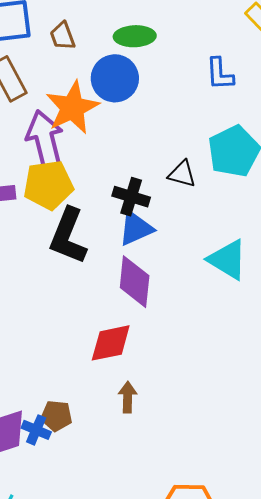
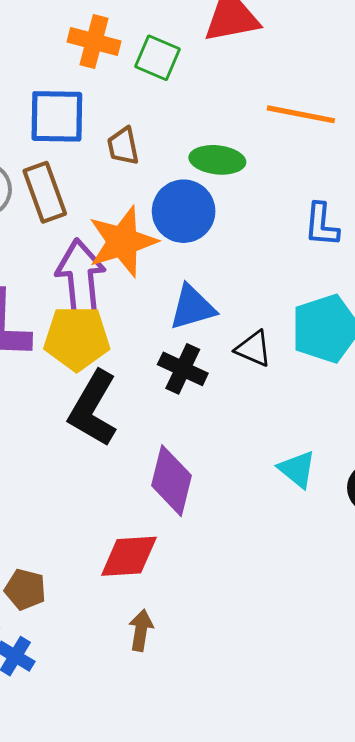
blue triangle: (136, 228) -> (192, 307), moved
cyan triangle: (228, 260) -> (297, 469), size x0.7
brown pentagon: (56, 416) -> (25, 589), moved

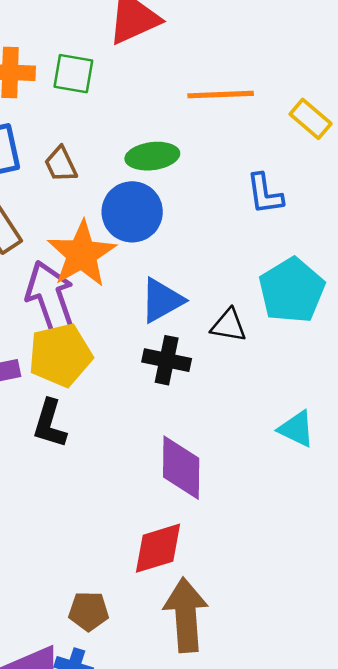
black L-shape: (93, 409) -> (50, 424), moved, size x0.7
brown pentagon: (25, 589) -> (89, 611), moved
brown arrow: (141, 630) -> (186, 615), size x1.8

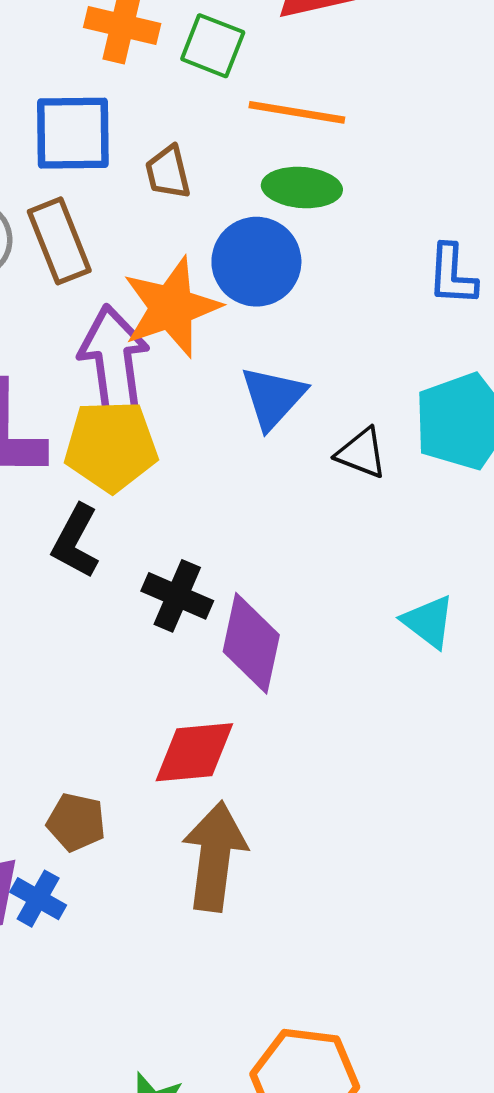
orange line: (221, 95) -> (297, 112), moved
blue triangle: (162, 300) -> (273, 397), turned -30
black cross: (167, 360) -> (177, 596), moved

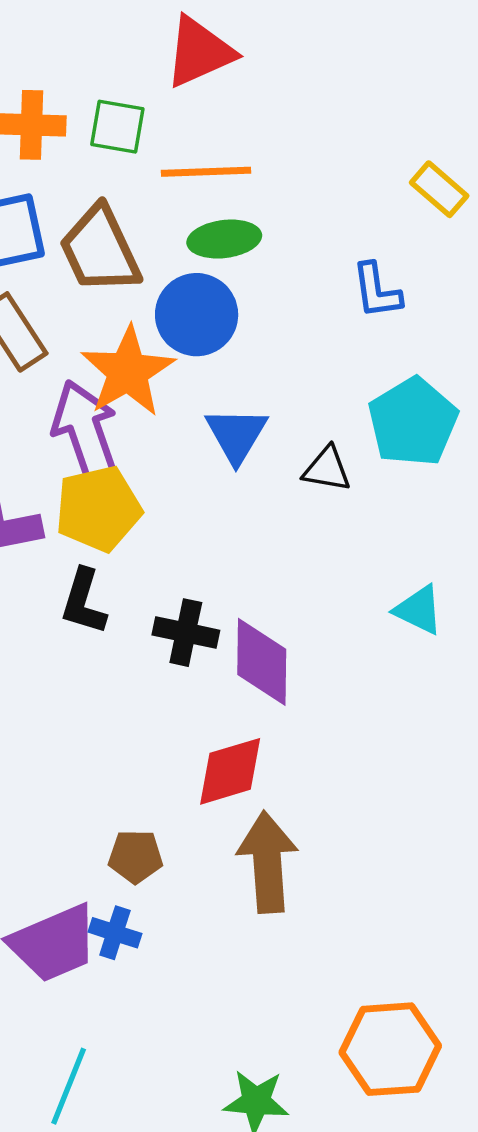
brown trapezoid: (168, 172) -> (100, 250), size x1.8

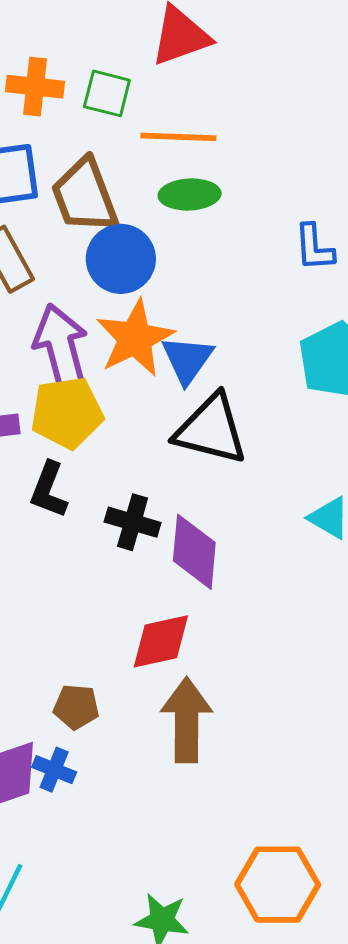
blue circle: (197, 315) -> (121, 259), moved
orange star: (128, 372) -> (135, 338), moved
black triangle: (327, 469) -> (211, 429), moved, size x1.8

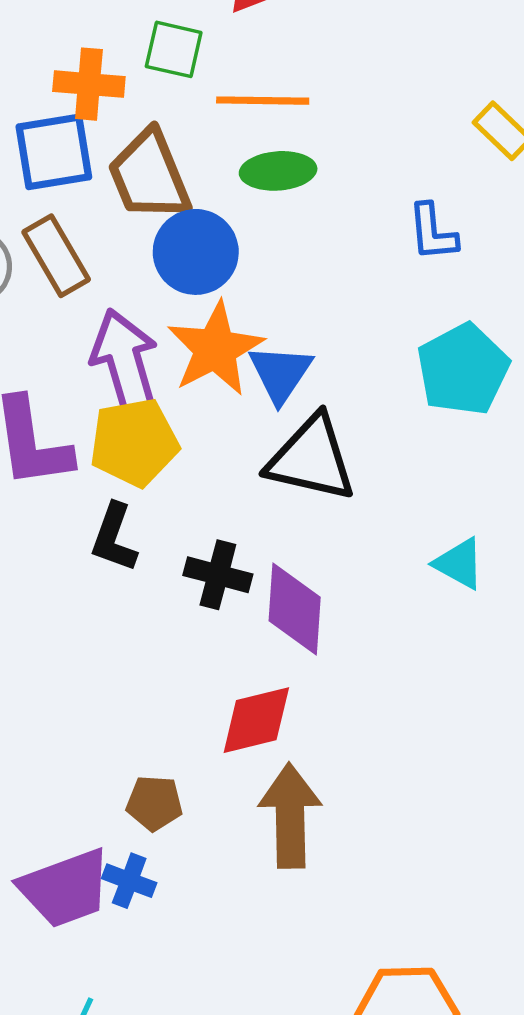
orange cross: (35, 87) -> (89, 84), moved

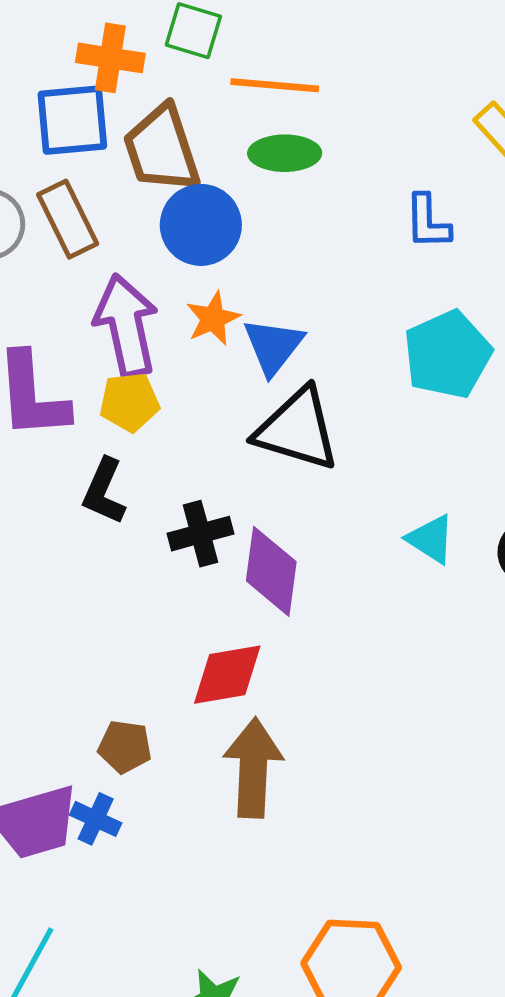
orange star: (215, 349) -> (213, 318), size x0.6
yellow pentagon: (134, 442) -> (130, 402), size x0.7
black cross: (218, 575) -> (200, 534), turned -34

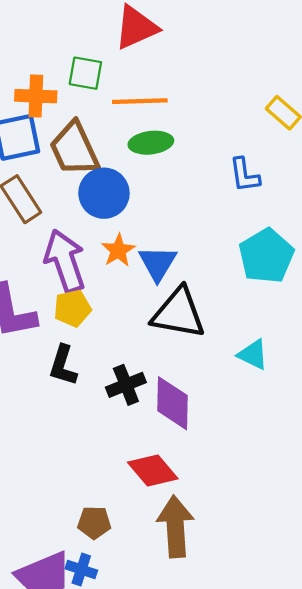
cyan triangle: (431, 539) -> (253, 355), moved
red diamond: (227, 675) -> (153, 470), turned 66

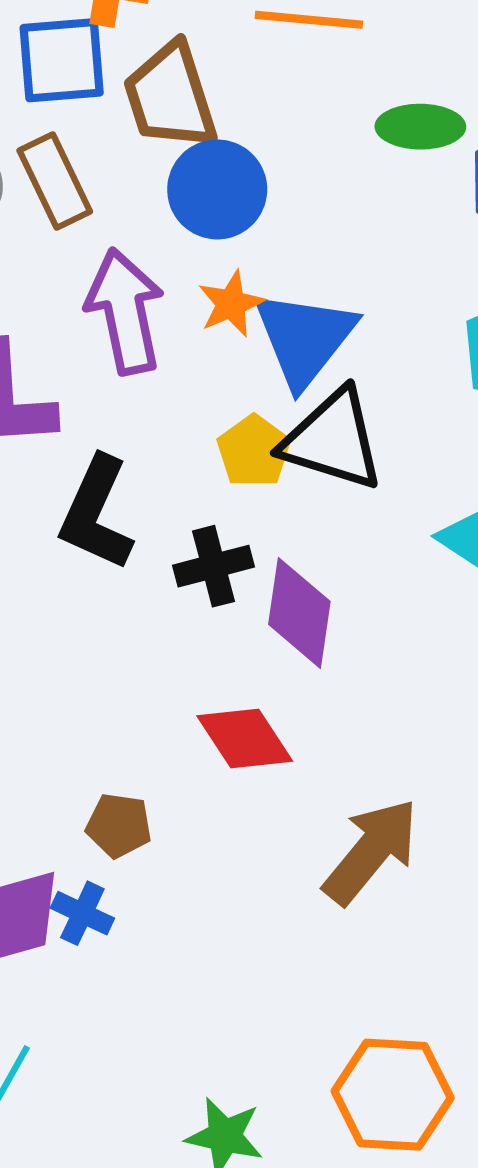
green ellipse: (151, 143) -> (420, 127), moved
blue triangle: (158, 263) -> (304, 338), size x1.4
yellow pentagon: (72, 308) -> (254, 451), moved, turned -30
black L-shape: (63, 365) -> (96, 513), size x1.4
brown arrow: (175, 526) -> (371, 851), moved, turned 36

